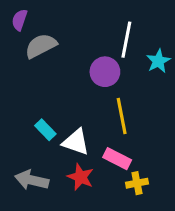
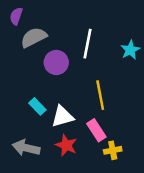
white line: (126, 40) -> (88, 44), moved
purple circle: (105, 72) -> (56, 62), moved
white triangle: (76, 142) -> (63, 116), turned -35
pink rectangle: (117, 159) -> (96, 130), turned 30

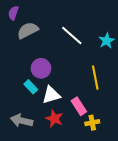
white line: (88, 44) -> (72, 36), turned -60
purple circle: (56, 62) -> (41, 68), moved
yellow line: (100, 95) -> (95, 78), moved

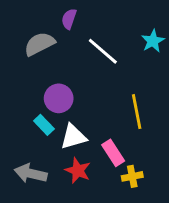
purple semicircle: (13, 13) -> (69, 19), moved
cyan star: (107, 41) -> (153, 41), moved

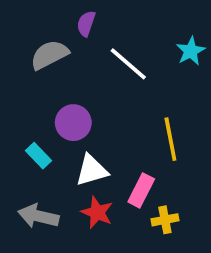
cyan rectangle: (44, 125) -> (38, 156), moved
pink rectangle: (113, 153) -> (141, 190), turned 60

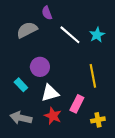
purple semicircle: (86, 24) -> (47, 13), turned -40
cyan star: (191, 51) -> (97, 35), moved
yellow cross: (165, 220) -> (98, 120), moved

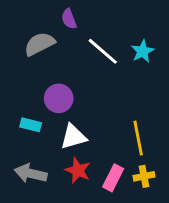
yellow line: (93, 76) -> (138, 138), moved
cyan rectangle: (21, 85) -> (31, 125), turned -32
pink rectangle: (77, 104) -> (113, 178), moved

